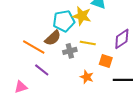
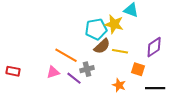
brown semicircle: (53, 38) -> (102, 46), moved
gray cross: (70, 51) -> (87, 69), moved
pink triangle: (21, 87) -> (53, 72), moved

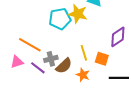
brown semicircle: (102, 46) -> (64, 66), moved
yellow line: (120, 51) -> (84, 53), moved, turned 63

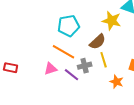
cyan pentagon: (60, 19) -> (69, 26), moved
yellow line: (84, 53) -> (104, 60), moved
brown semicircle: (64, 66) -> (98, 42), moved

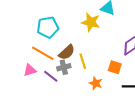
brown semicircle: (98, 42) -> (67, 52), moved

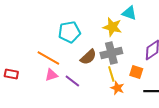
orange line: (43, 53) -> (48, 58), moved
yellow line: (83, 61) -> (111, 74), moved
gray cross: (64, 67) -> (111, 53), moved, size x1.5

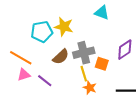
yellow star: (112, 27) -> (64, 27), moved
orange square: (136, 72) -> (102, 64), moved

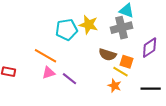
gray cross: (84, 53) -> (122, 28), moved
brown semicircle: (61, 57) -> (108, 55), moved, turned 60
yellow line: (84, 74) -> (121, 72), moved, turned -42

